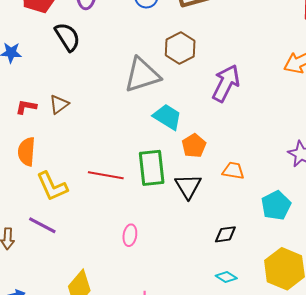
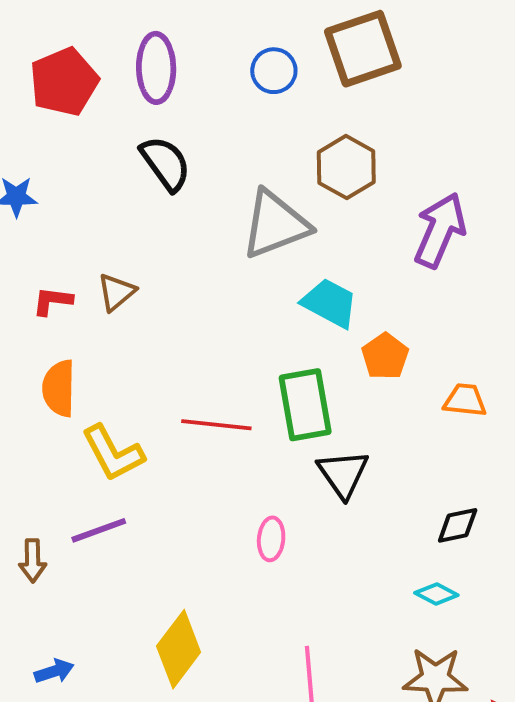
black semicircle: (67, 37) -> (166, 163), moved
black triangle: (188, 186) -> (343, 474), moved
purple line: (42, 225) -> (99, 530), turned -44
cyan diamond: (226, 277) -> (436, 594), moved

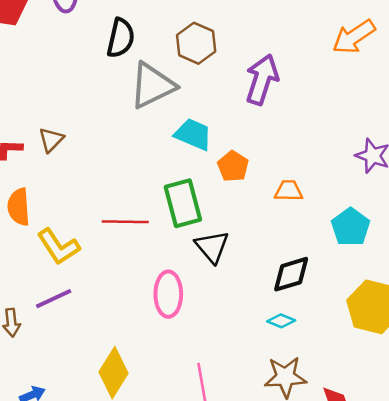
black semicircle: (166, 163) -> (121, 38), moved, turned 54
black diamond: (458, 525) -> (291, 274), size x1.4
pink ellipse: (271, 539) -> (168, 294), size x1.6

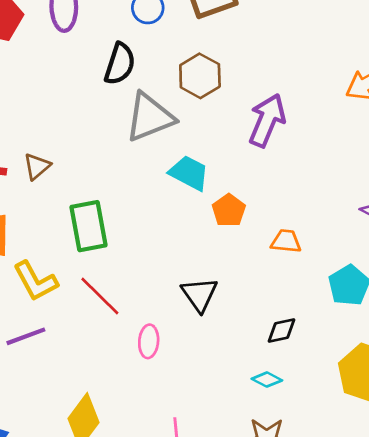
green rectangle: (183, 203) -> (88, 226), moved
red line: (125, 222) -> (100, 296), moved, turned 39
black diamond: (291, 274) -> (281, 331), size x0.7
pink ellipse: (168, 294) -> (149, 341), size x0.7

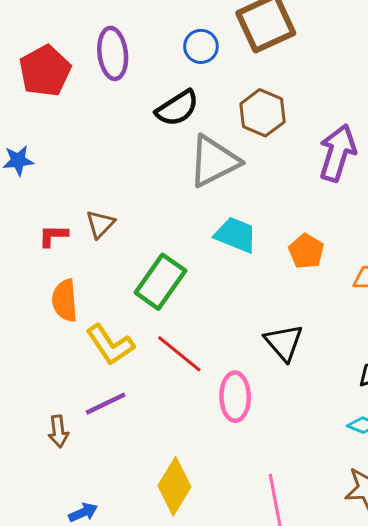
black semicircle: (120, 64) -> (177, 108), turned 45
cyan trapezoid: (189, 173) -> (236, 235), moved
green rectangle: (88, 226) -> (160, 282), turned 51
pink ellipse: (149, 341) -> (235, 397), size x1.4

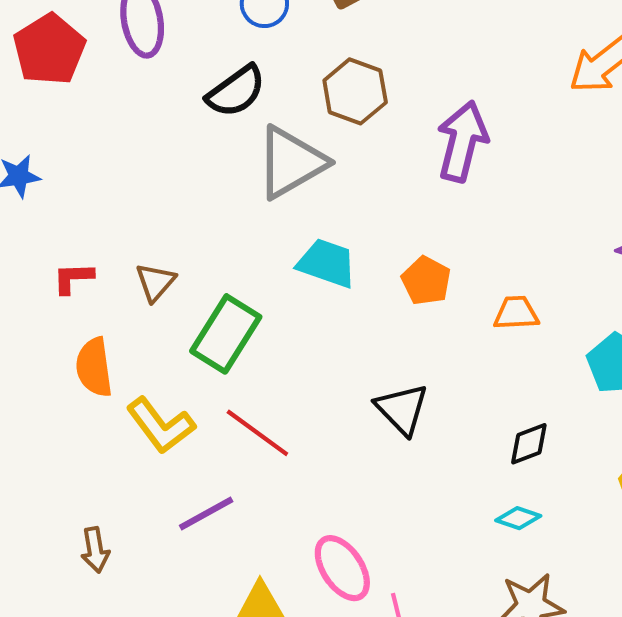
brown triangle: (100, 224) -> (155, 282), moved
pink ellipse: (235, 397) -> (342, 568), moved, turned -30
purple line: (106, 404) -> (206, 513), moved

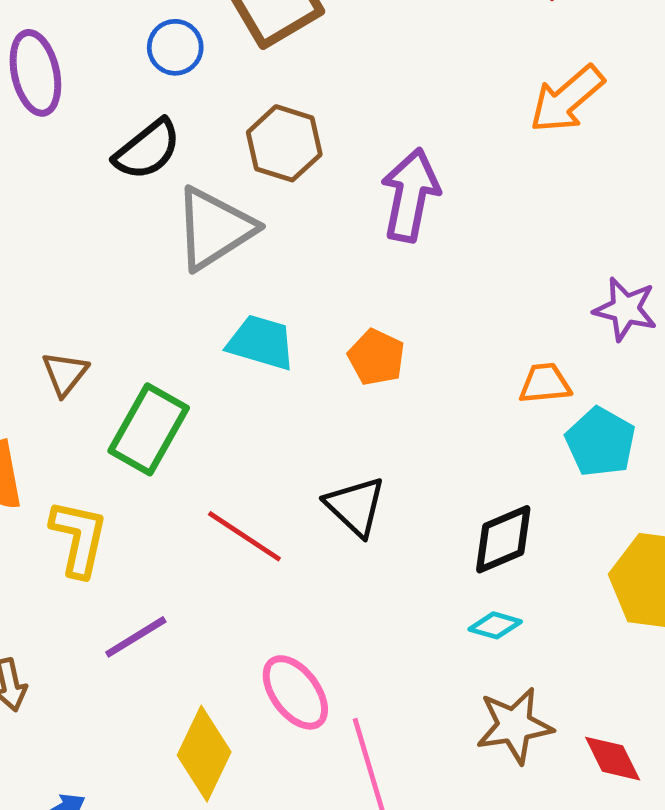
orange trapezoid: (516, 313) -> (545, 383), moved
yellow L-shape: (161, 425) -> (79, 538), turned -128
red line: (257, 433) -> (244, 536), moved
black diamond: (529, 444) -> (503, 539), size x1.4

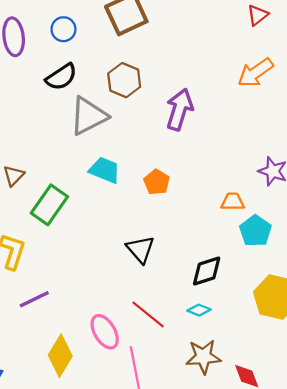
blue circle: (175, 47) -> (63, 29), moved
red line: (244, 536) -> (148, 314), moved

